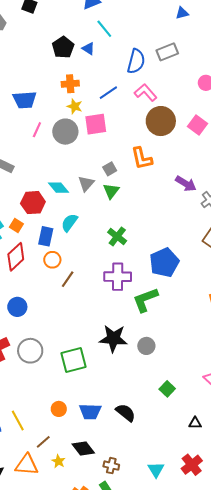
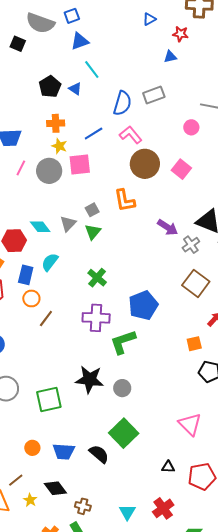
green square: (167, 389) -> (124, 433), moved, size x1.8

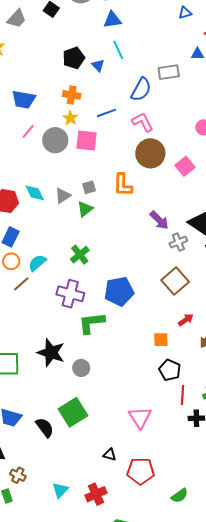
gray rectangle: (154, 95) -> (169, 72), moved
cyan semicircle: (50, 262) -> (37, 263), moved

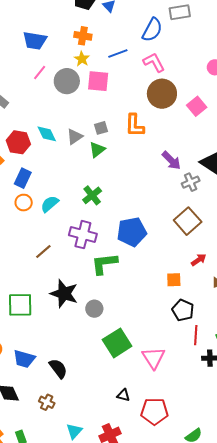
brown line: (21, 284) -> (43, 252), moved
green square: (73, 412) -> (117, 343), moved
brown cross: (18, 475) -> (47, 402), moved

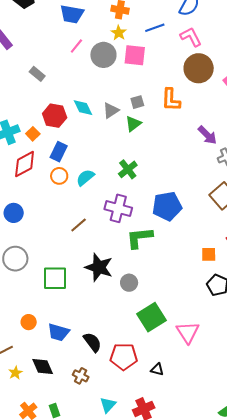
red pentagon: (154, 411) -> (124, 357), moved

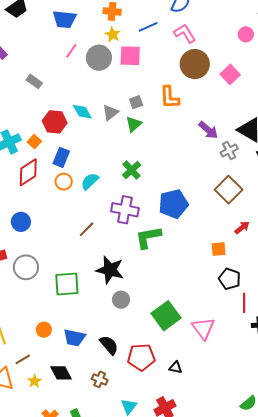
gray circle: (129, 283) -> (121, 300), moved

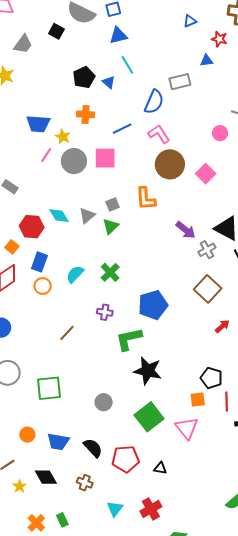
yellow star: (113, 35) -> (63, 137), moved
cyan semicircle: (90, 181) -> (75, 274), moved
purple cross: (125, 210) -> (105, 312), size x0.6
orange square: (219, 249) -> (198, 399), moved
black star: (110, 270) -> (148, 371), moved

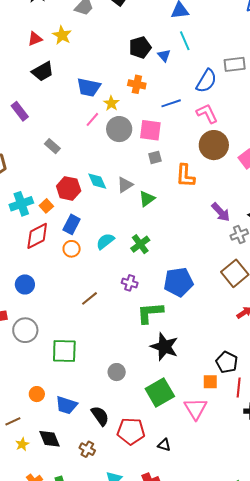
gray square: (112, 204) -> (155, 157), moved

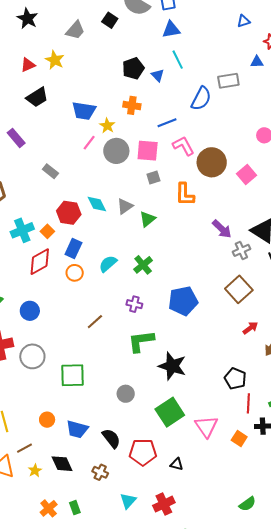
pink L-shape: (207, 113) -> (183, 146), moved
green L-shape: (150, 313) -> (141, 341), moved
orange square: (210, 382) -> (239, 438), moved, turned 35

